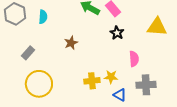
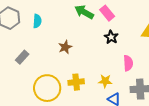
yellow cross: (92, 81) -> (76, 82), moved
yellow circle: (39, 84) -> (47, 88), moved

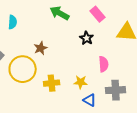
pink rectangle: (107, 13) -> (98, 14), moved
yellow circle: (47, 88) -> (23, 69), moved

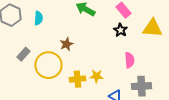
black star: (87, 38) -> (120, 30), moved
yellow star: (81, 82) -> (96, 76), moved

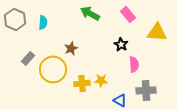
black star: (120, 30) -> (121, 44), moved

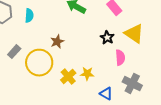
yellow triangle: (157, 32) -> (134, 34), moved, turned 30
yellow cross: (82, 83) -> (68, 77), turned -35
gray cross: (146, 90) -> (132, 84), turned 30

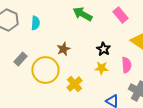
black star: (107, 38) -> (103, 49), moved
yellow star: (87, 74) -> (101, 68), moved

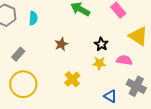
pink semicircle: (126, 65) -> (124, 60), turned -77
yellow circle: (45, 70) -> (23, 84), moved

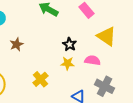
brown star: (61, 44) -> (16, 44), moved

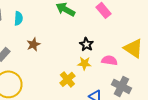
yellow triangle: (106, 36) -> (133, 48), moved
yellow cross: (40, 79) -> (67, 79), moved

